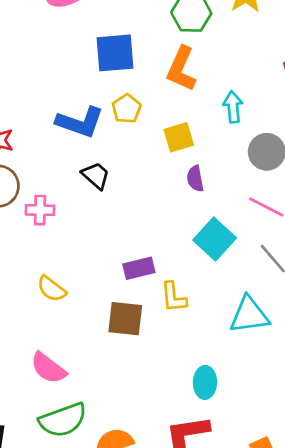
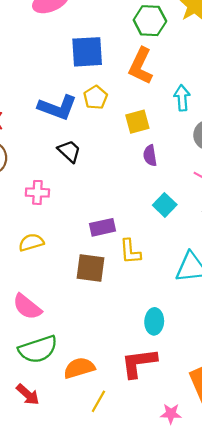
pink cross: (40, 210) -> (37, 192), moved
cyan square: (215, 239) -> (165, 205), size x0.7
yellow semicircle: (52, 289) -> (31, 242), turned 125

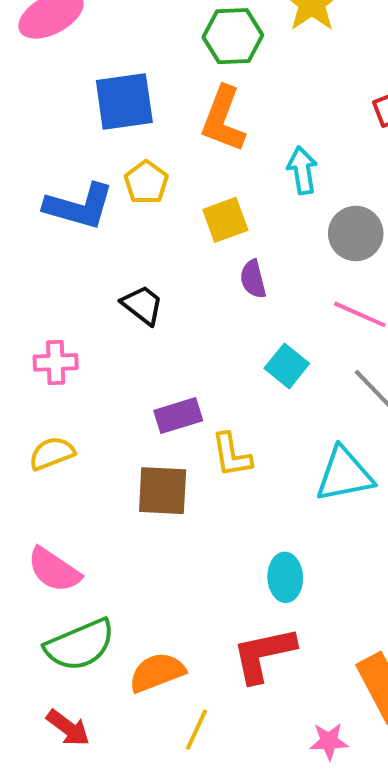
black trapezoid: (69, 151) -> (142, 305), moved

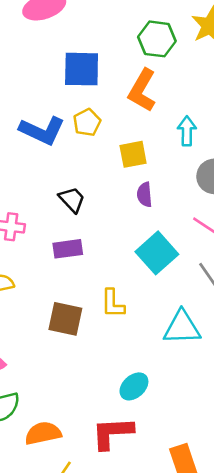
cyan square: (287, 366) -> (157, 253), size x1.5
purple rectangle: (178, 416) -> (68, 249), moved
cyan ellipse: (285, 577) -> (134, 386), turned 40

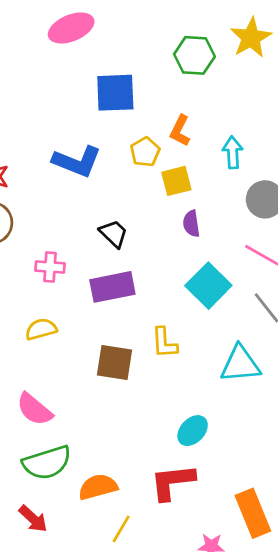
orange L-shape: (142, 90) -> (180, 131), moved, size x0.7
yellow pentagon: (87, 122) -> (145, 152), moved
purple rectangle: (68, 249) -> (112, 287), size x1.4

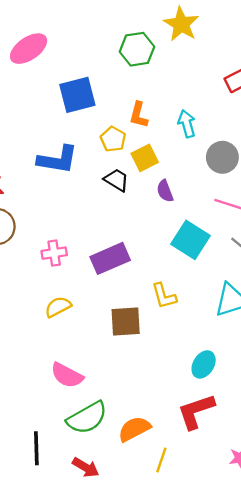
black trapezoid: (114, 234) -> (117, 180), moved

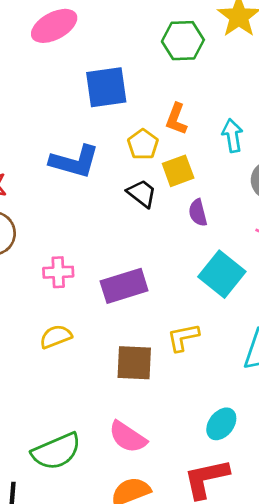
yellow L-shape: (164, 296) -> (183, 337), turned 88
pink semicircle: (67, 375) -> (128, 437), moved
green semicircle: (87, 418) -> (56, 451), moved

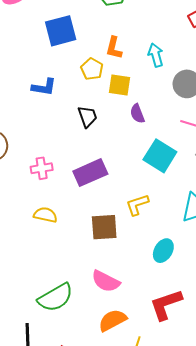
blue L-shape: (74, 162) -> (44, 87), size x0.7
yellow square: (178, 171) -> (119, 85), turned 35
black trapezoid: (142, 193) -> (88, 117), moved, turned 40
yellow semicircle: (56, 337) -> (45, 215), turned 40
cyan ellipse: (221, 424) -> (163, 251), moved

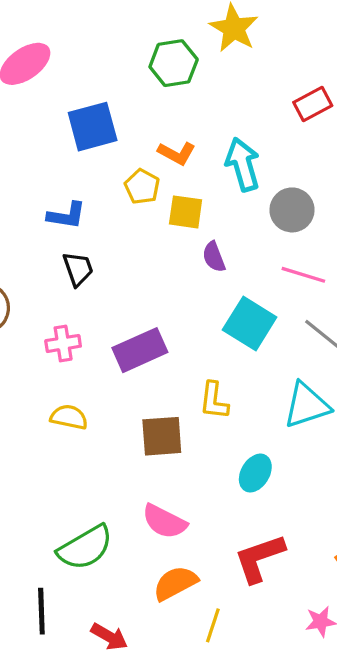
orange L-shape: (114, 48) -> (177, 153), turned -75
cyan arrow: (156, 55) -> (243, 164), size x1.4
black trapezoid: (88, 117) -> (78, 269), moved
yellow L-shape: (137, 205) -> (214, 401), turned -65

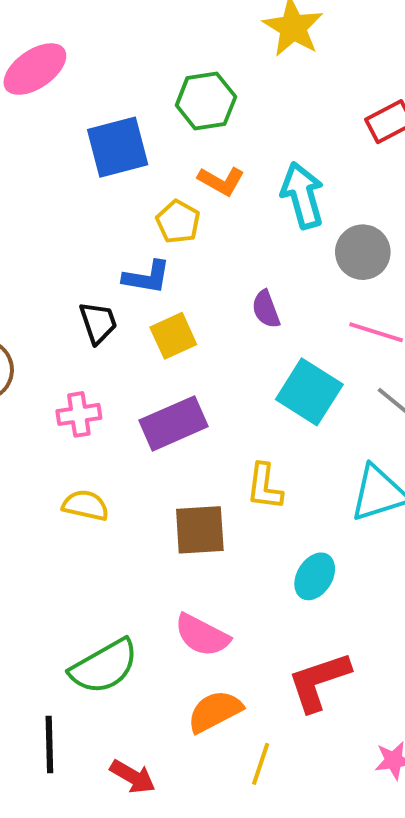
green hexagon: (174, 63) -> (206, 101), moved
yellow square: (186, 212) -> (173, 336), moved, turned -33
blue L-shape: (67, 215) -> (147, 277), moved

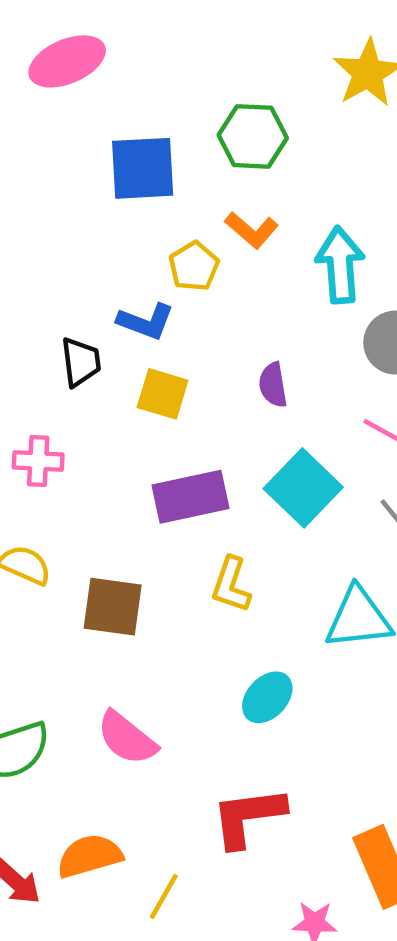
yellow square: (173, 336) -> (163, 394), turned 30
purple rectangle: (174, 423) -> (190, 497), moved
brown square: (200, 530) -> (113, 607), moved
orange semicircle: (215, 711) -> (89, 856), moved

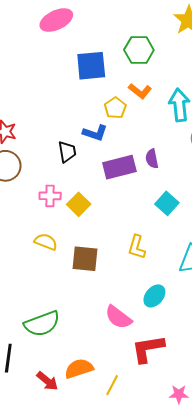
yellow square: (163, 394) -> (79, 204), moved, turned 30
cyan square: (303, 488) -> (167, 203), size x0.7
purple rectangle: (190, 497) -> (119, 167), moved
pink semicircle: (127, 738) -> (118, 317), moved

